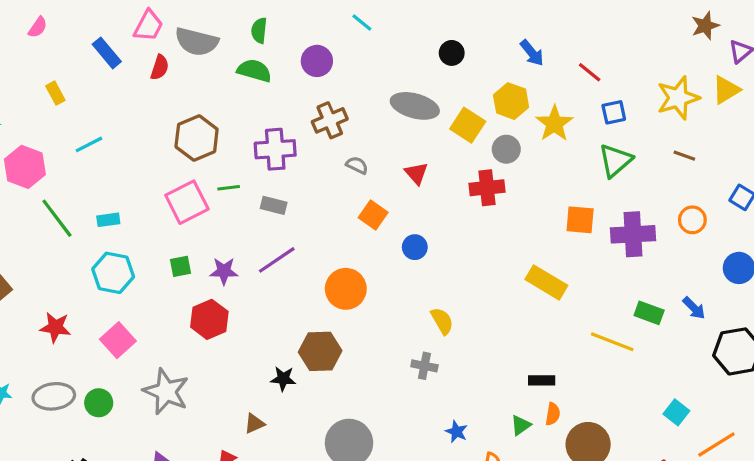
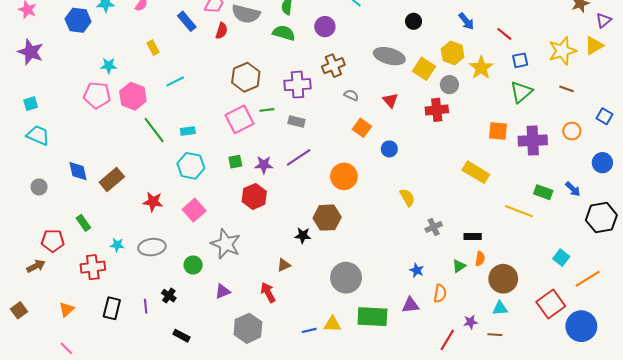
gray cross: (424, 366) -> (434, 227), moved, turned -35
green circle: (99, 403) -> (193, 265), moved

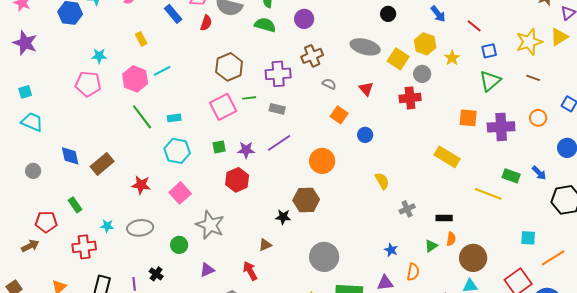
yellow star: (481, 68) -> (452, 58), size x0.7
pink hexagon: (133, 96) -> (135, 79), moved
cyan square: (561, 258) -> (528, 238), turned -35

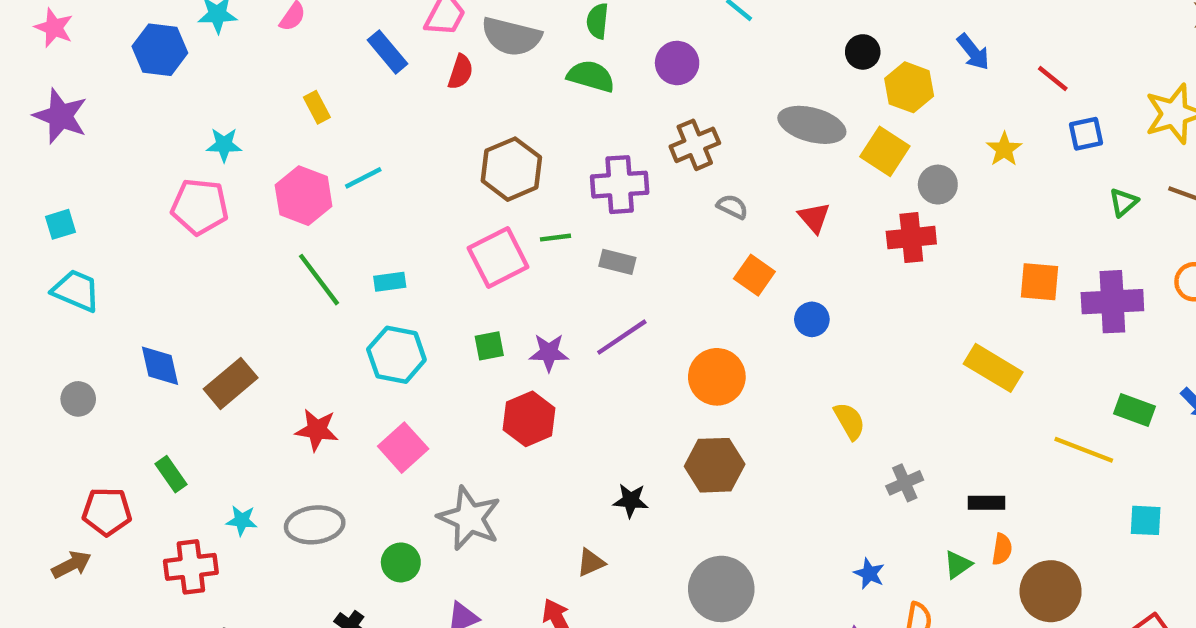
yellow hexagon: (425, 44) -> (909, 87), moved
green triangle: (490, 81) -> (1123, 202), moved, size x0.6
brown hexagon: (306, 200) -> (715, 465), moved
cyan square: (528, 238) -> (1146, 520), moved

